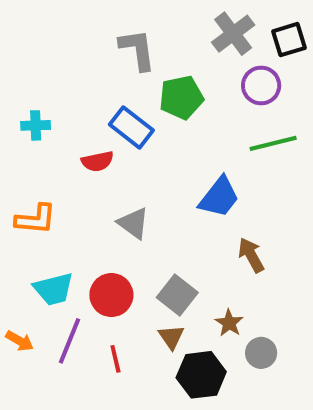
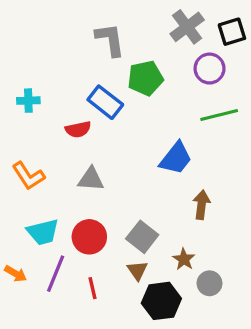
orange L-shape: (36, 219) -> (28, 176), turned 52
gray triangle: (133, 223) -> (91, 179), moved, turned -32
brown arrow: (251, 255) -> (201, 205), turned 36

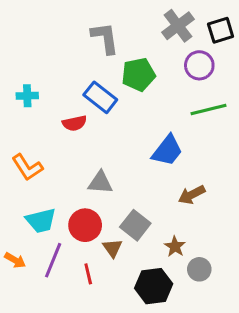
gray triangle: (91, 179) -> (100, 183), moved
brown arrow: (201, 205) -> (192, 195), turned -124
brown triangle: (137, 270) -> (113, 248), moved

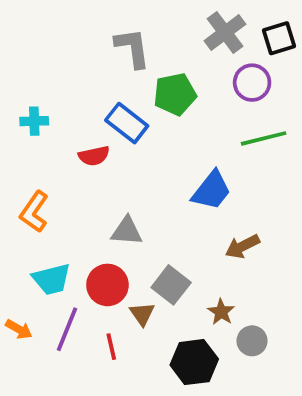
orange L-shape: (27, 167) -> (34, 212), turned 68

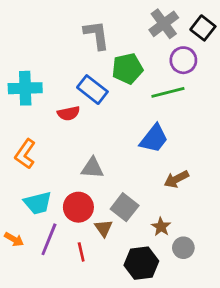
black square: (279, 38) -> (203, 28), turned -35
cyan cross: (34, 121) -> (25, 88), size x1.6
green line: (264, 138) -> (168, 92), moved

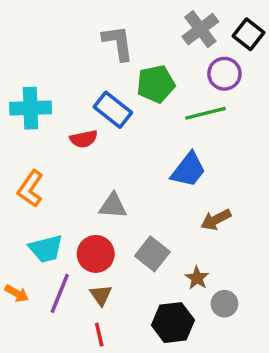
brown triangle: (104, 228) -> (101, 295), moved
red line: (81, 252) -> (99, 335), moved

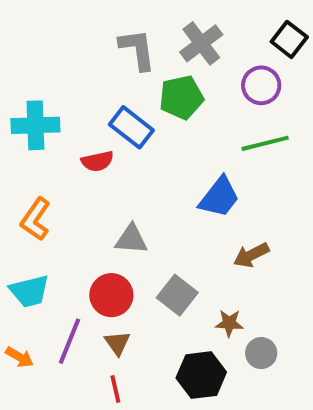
gray cross: (200, 29) -> (201, 43), moved
green line: (206, 113) -> (265, 143), moved
cyan trapezoid: (46, 249) -> (29, 291), moved
brown star: (197, 278) -> (229, 323), turned -30
orange arrow: (17, 293) -> (19, 357), moved

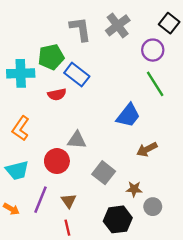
green pentagon: (181, 97) -> (51, 57), moved
green line: (265, 143) -> (155, 84), turned 72
red circle: (111, 295) -> (57, 161), moved

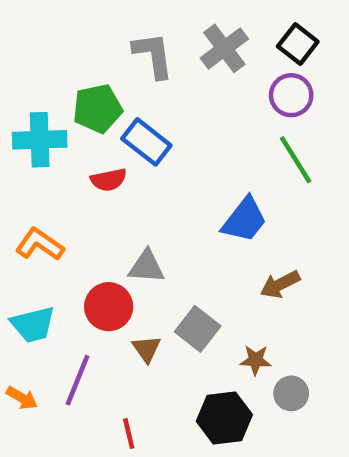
black square: (169, 23) -> (298, 44), moved
orange L-shape: (21, 128) -> (40, 244), turned 90
brown triangle: (69, 201) -> (146, 349), moved

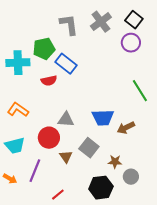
green line: (296, 160) -> (140, 91), moved
blue trapezoid: (244, 220) -> (103, 118), moved, turned 50
red line: (129, 434) -> (58, 195), turned 64

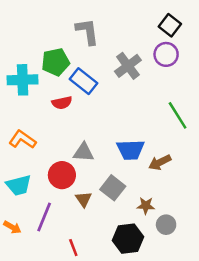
gray cross: (101, 22) -> (128, 66), moved
red line: (58, 195) -> (73, 248), turned -72

